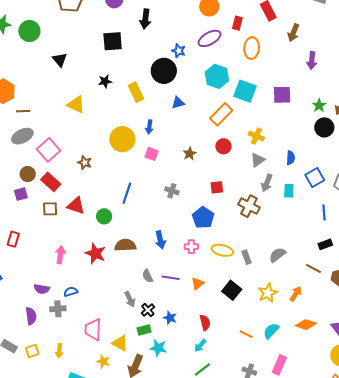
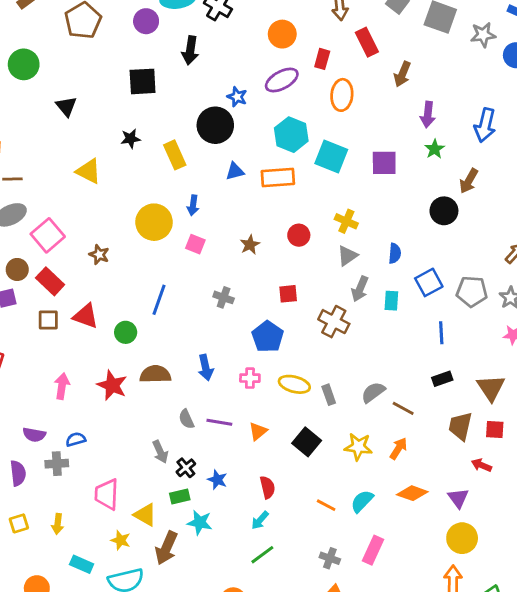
green star: (319, 105) -> (435, 149), moved
orange rectangle: (221, 114) -> (278, 178), moved, turned 40
brown line: (314, 269) -> (403, 408), moved
yellow star: (268, 293) -> (358, 447), turned 30

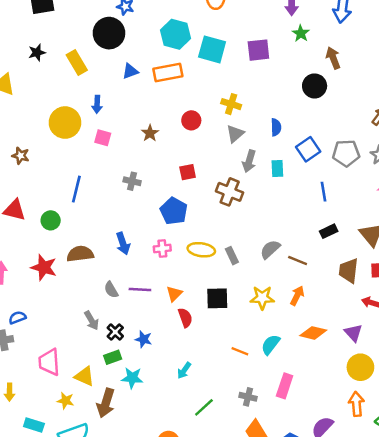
brown arrow: (469, 181) -> (333, 58), turned 135
black square: (307, 442) -> (217, 298), turned -35
red semicircle: (267, 487) -> (185, 318), moved
green line: (262, 555) -> (204, 407), moved

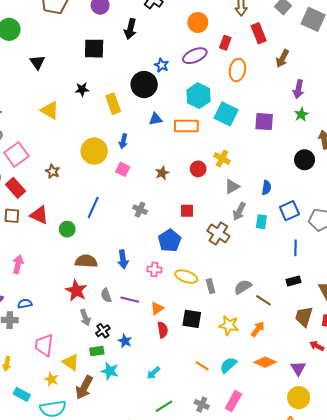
yellow cross: (231, 104) -> (222, 159), moved
red star: (44, 267) -> (76, 291), moved

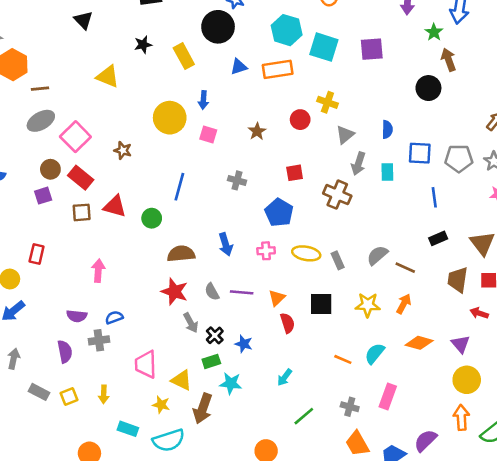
green star: (301, 115) -> (434, 32), moved
blue square: (289, 211) -> (420, 153), turned 36

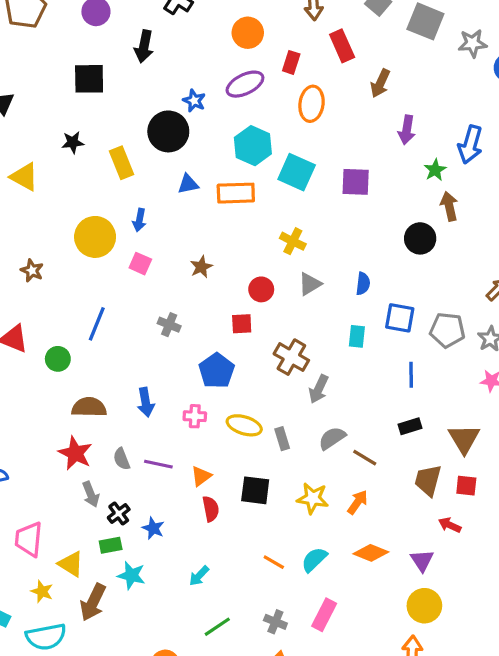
red circle: (300, 120) -> (261, 289), moved
gray arrow: (358, 164) -> (319, 389), moved

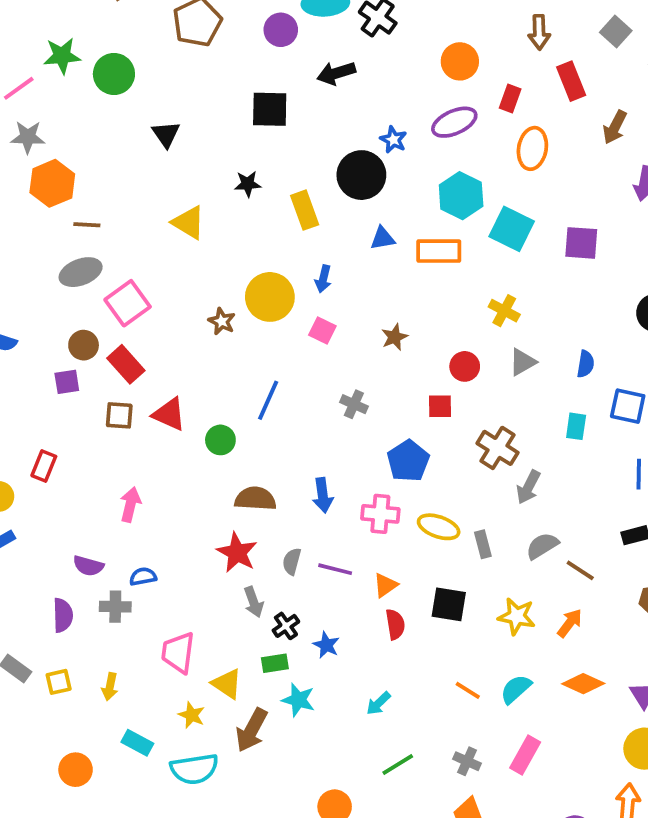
black arrow: (144, 46) -> (336, 73), turned 60
brown star: (32, 271) -> (222, 321), moved
pink cross: (195, 416) -> (380, 514), size x1.4
gray semicircle: (122, 459) -> (292, 561), turned 35

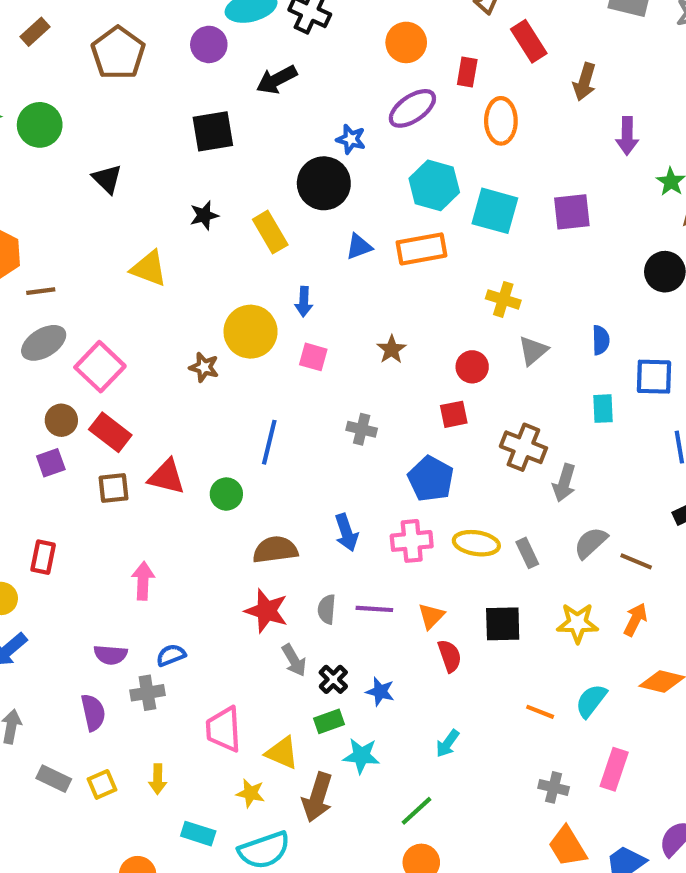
green line: (398, 764) -> (416, 811), moved

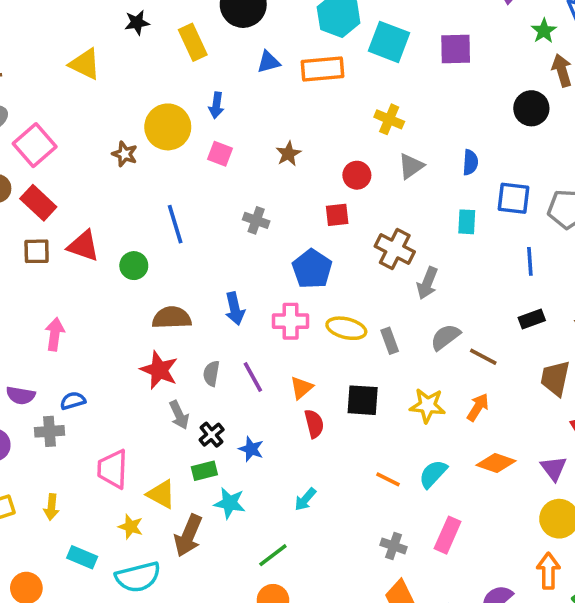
blue line: (269, 442) -> (175, 224), turned -36
purple line: (374, 609) -> (253, 377), turned 52

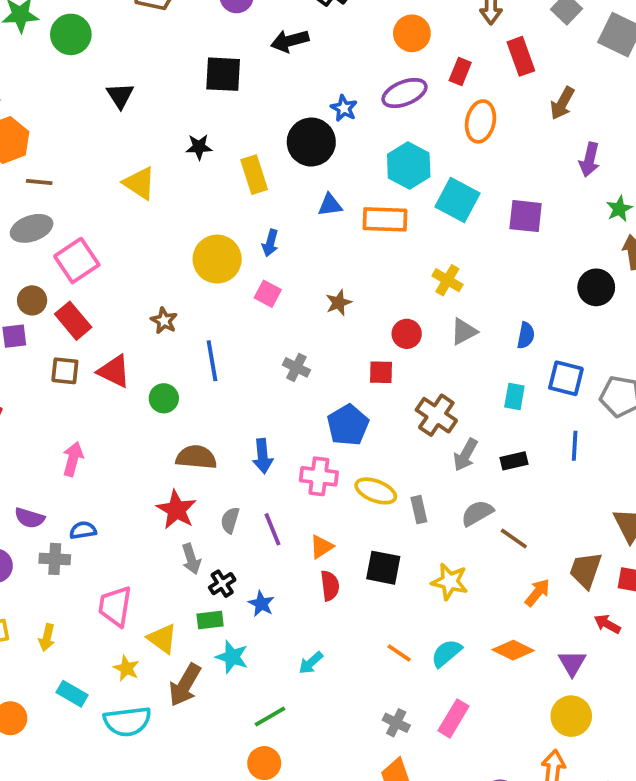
brown star: (125, 154) -> (164, 321), moved
black rectangle: (532, 319) -> (514, 461), moved
orange arrow: (478, 407) -> (537, 593), moved

